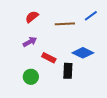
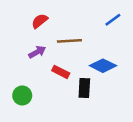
brown line: (65, 24) -> (69, 41), moved
green circle: (31, 77) -> (22, 95), moved

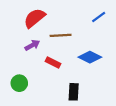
red semicircle: (40, 21) -> (34, 18), size x1.5
black rectangle: (84, 88) -> (74, 92), moved

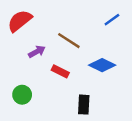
red semicircle: (34, 18) -> (20, 21), moved
brown line: (61, 35) -> (69, 41), turned 36

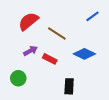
red semicircle: (20, 21) -> (28, 21), moved
purple arrow: (37, 52) -> (30, 51), moved

